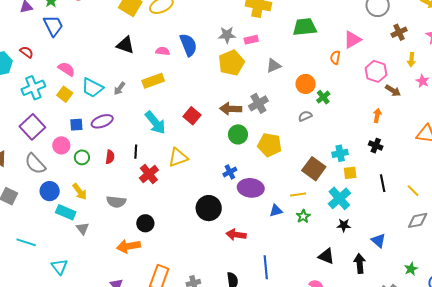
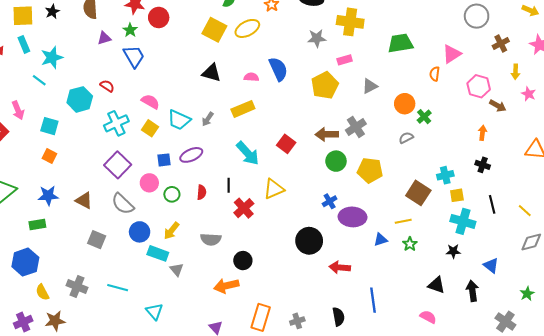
gray star: (227, 35) -> (317, 38), moved
yellow arrow: (80, 192) -> (171, 231), turned 78
cyan cross: (339, 198) -> (463, 221), moved, turned -30

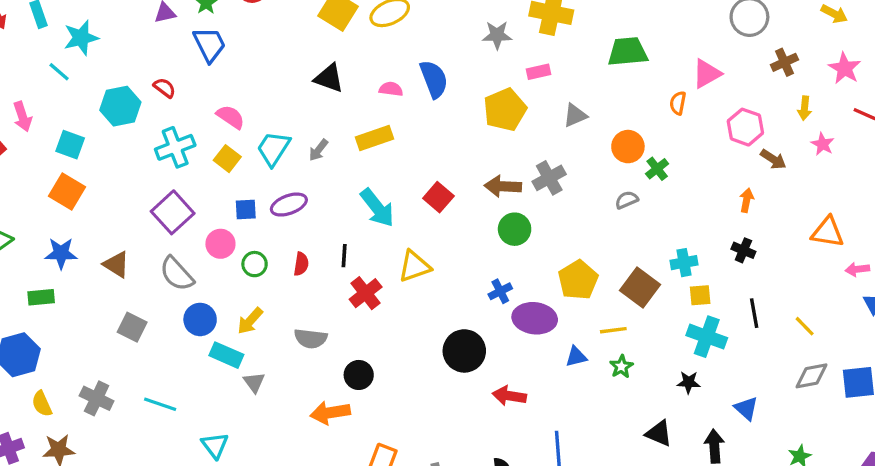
cyan trapezoid: (179, 120) -> (273, 149), turned 95
orange square: (49, 156) -> (67, 191), size x1.5
yellow pentagon: (370, 170) -> (578, 280), moved, turned 30

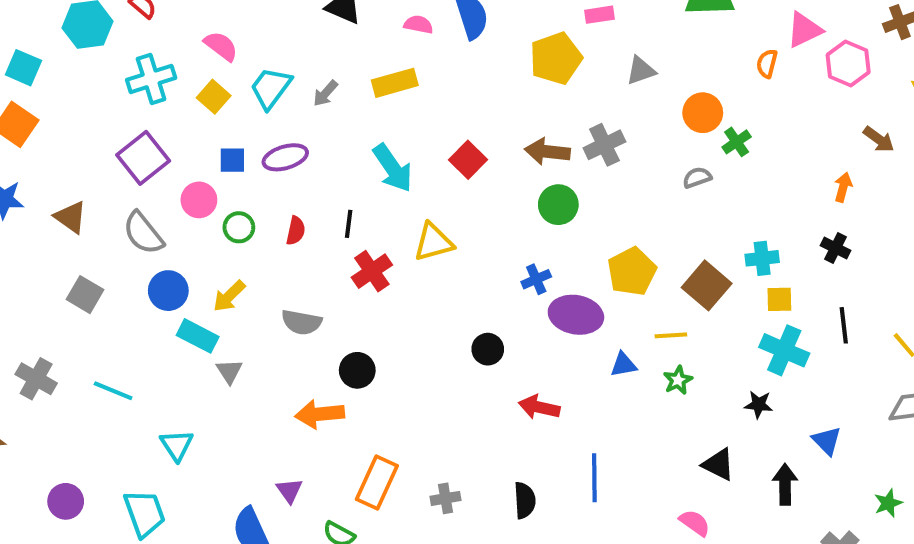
pink hexagon: (745, 127) -> (848, 63), moved
black circle: (464, 351) -> (488, 349), size x0.6

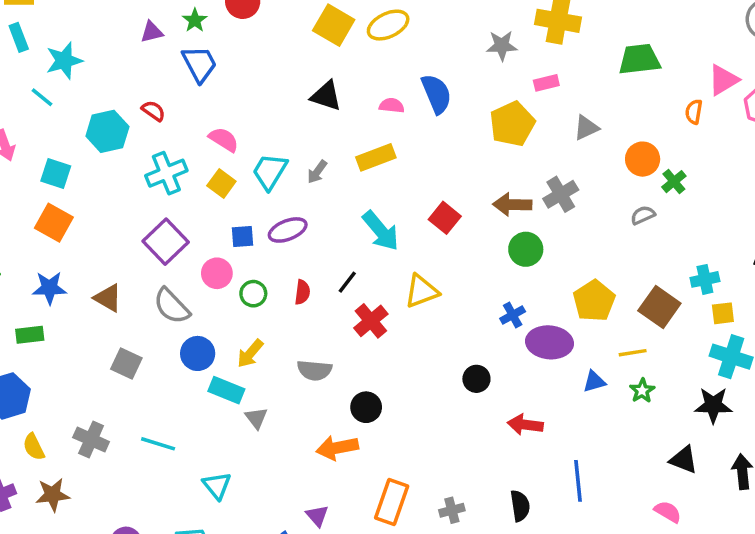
black line: (349, 224) -> (347, 282), turned 35
black star: (759, 405) -> (713, 405), size x1.5

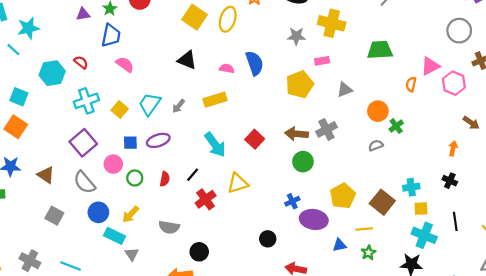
yellow ellipse: (388, 25) -> (228, 19), turned -50
blue trapezoid: (199, 64) -> (111, 35), turned 35
pink semicircle: (224, 139) -> (125, 64), moved

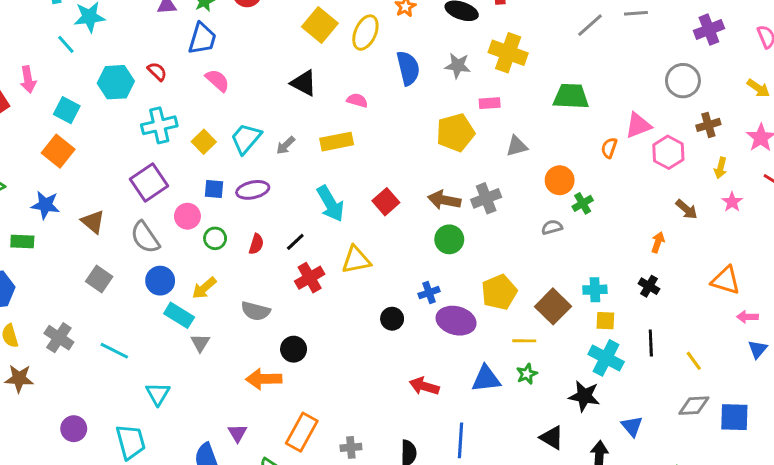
blue semicircle: (255, 63) -> (408, 68), moved
black circle: (268, 239) -> (392, 319), moved
blue triangle: (340, 245) -> (486, 379), moved, size x1.5

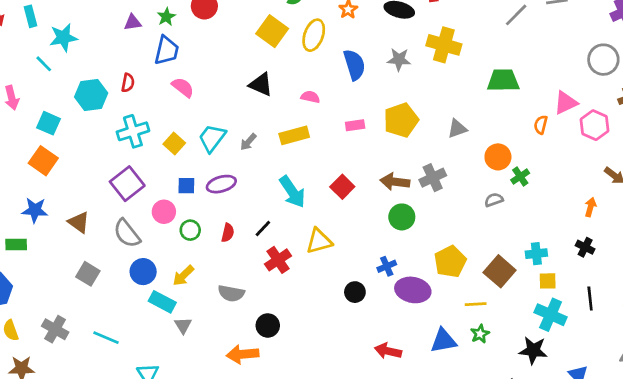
red semicircle: (157, 71) -> (128, 83), turned 60
pink rectangle: (490, 103) -> (355, 125), moved

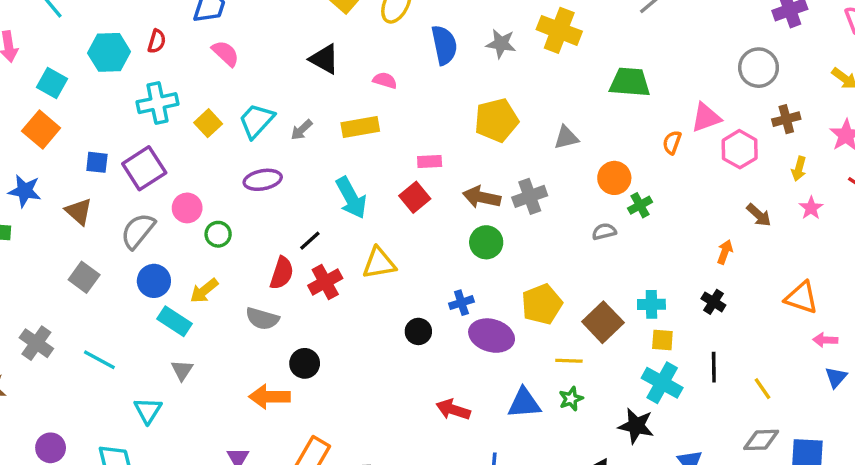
pink rectangle: (355, 125) -> (430, 161), moved
blue square: (186, 186) -> (97, 162), moved
gray semicircle: (127, 233) -> (138, 231), turned 72
red semicircle: (228, 233) -> (282, 273), moved, size x1.4
gray triangle: (183, 325) -> (182, 370), moved

